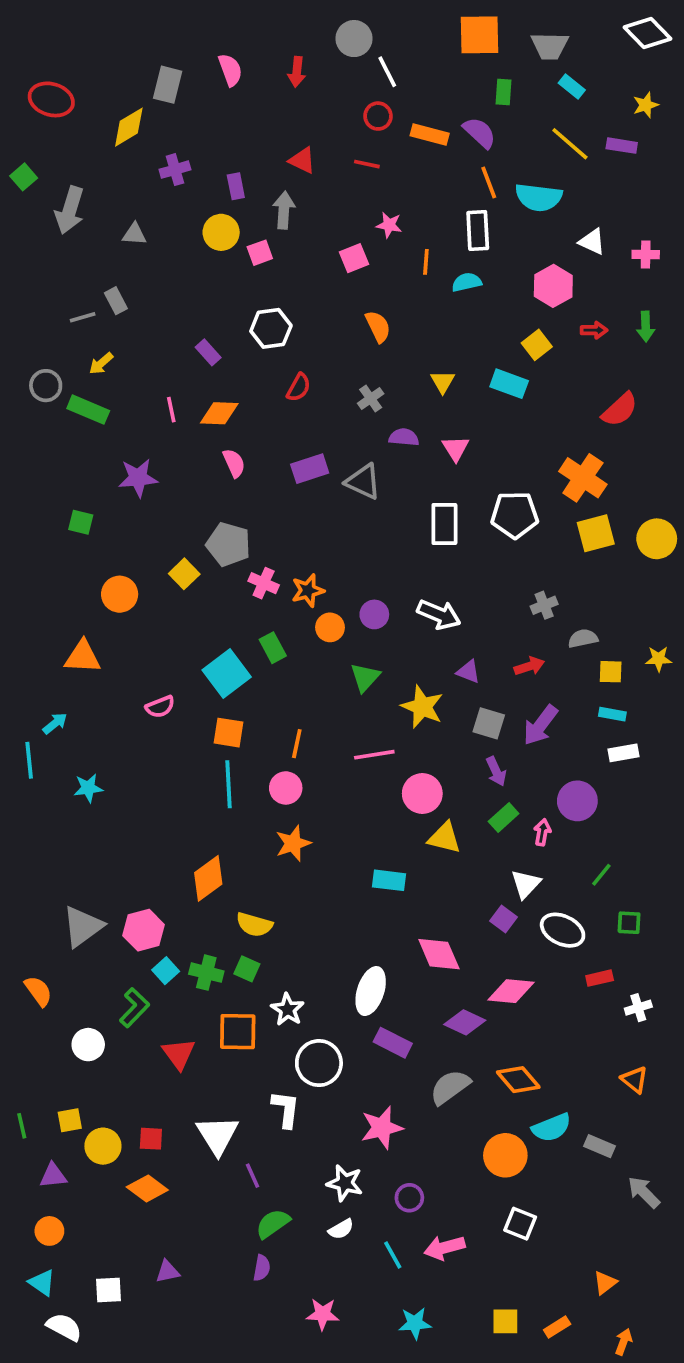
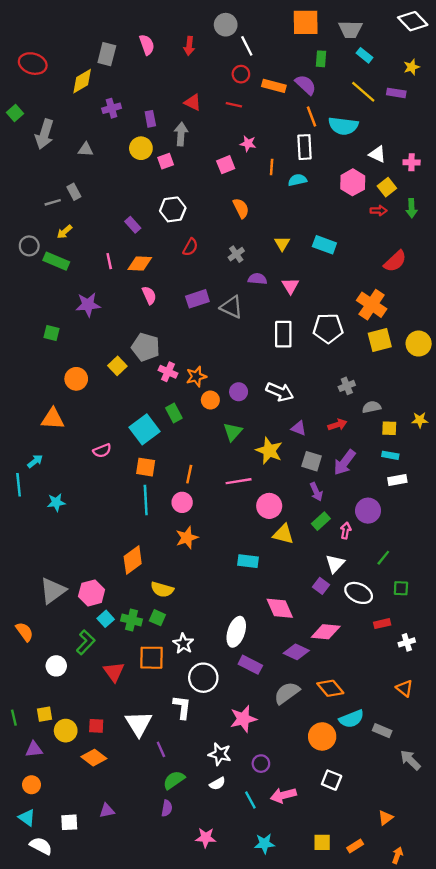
yellow square: (537, 345) -> (387, 187), moved

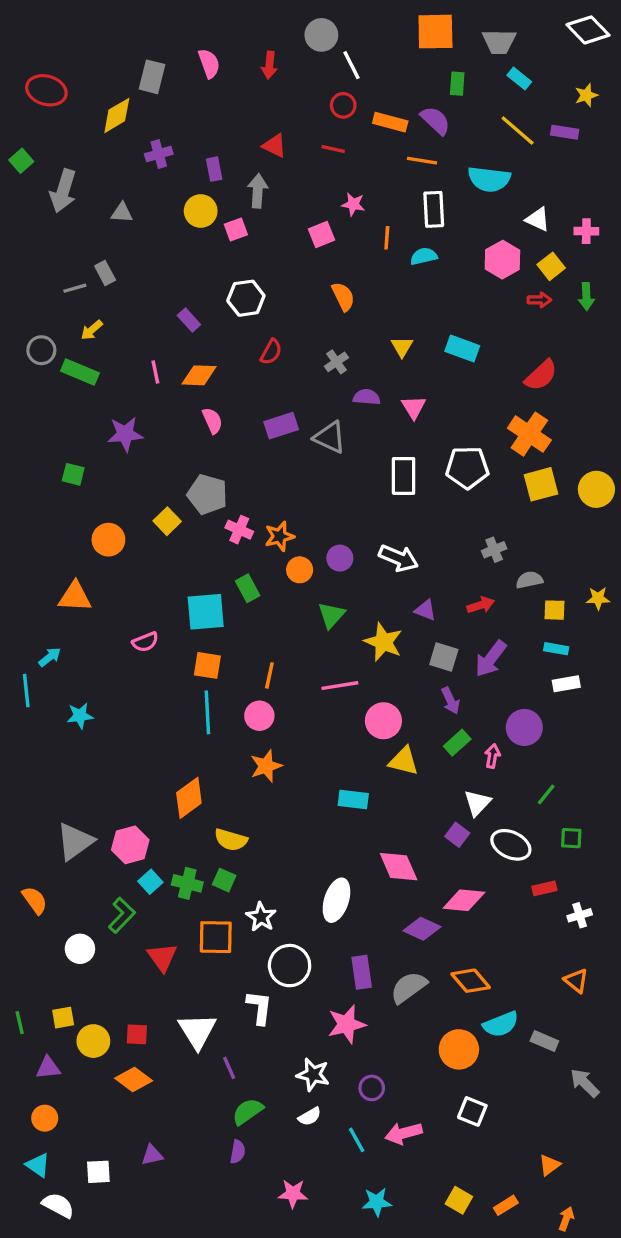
orange line: (312, 116) -> (422, 161), moved, turned -60
red semicircle: (395, 261) -> (541, 375), moved
cyan square: (144, 429) -> (206, 612), turned 32
purple rectangle: (250, 665) -> (362, 972), moved, turned 55
yellow square: (322, 842) -> (459, 1200), turned 30

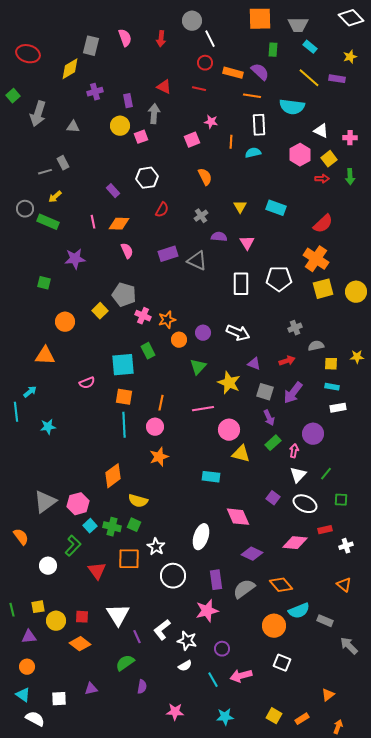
white triangle: (477, 803) -> (298, 475), moved
pink diamond: (464, 900) -> (295, 543), moved
white L-shape: (259, 1007) -> (162, 630), moved, turned -135
green semicircle: (248, 1111) -> (125, 663), moved

